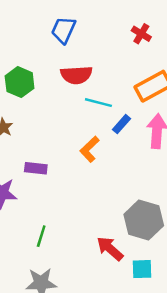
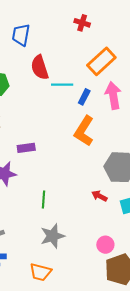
red semicircle: (76, 75) -> (40, 67), turned 90
orange L-shape: (90, 149) -> (84, 131), moved, size x1.4
red arrow: (110, 249) -> (99, 196), size x0.7

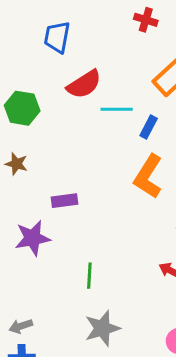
red semicircle: (40, 67) -> (84, 84), turned -105

